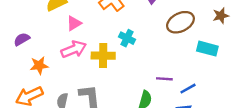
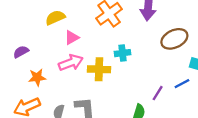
cyan cross: (127, 38) -> (123, 53), turned -35
purple line: (164, 79) -> (158, 93), turned -63
blue line: (188, 89) -> (182, 84), moved

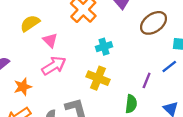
pink triangle: (72, 38) -> (50, 40), turned -35
yellow cross: (99, 69) -> (98, 78), moved, turned 30

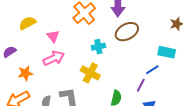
yellow semicircle: (30, 23) -> (28, 23), moved
brown ellipse: (153, 23) -> (127, 32), moved
purple line: (147, 80) -> (141, 85), moved

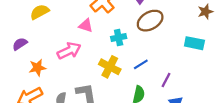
pink triangle: (53, 36) -> (86, 26), moved, turned -32
blue line: (152, 70) -> (141, 64), moved

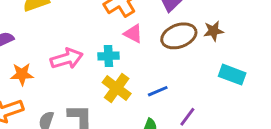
brown star: (205, 12) -> (213, 31), moved
pink triangle: (86, 26) -> (133, 34), moved
cyan cross: (119, 37) -> (108, 56), moved

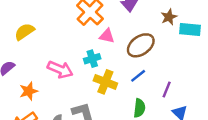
brown ellipse: (179, 36) -> (141, 45), moved
pink arrow: (67, 59) -> (60, 70), turned 55
cyan rectangle: (232, 75) -> (190, 29), moved

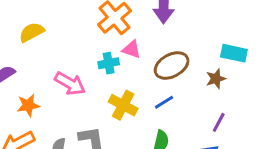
brown star: (169, 17) -> (216, 79), moved
cyan cross: (92, 59) -> (109, 63), moved
purple line: (167, 90) -> (219, 122), moved

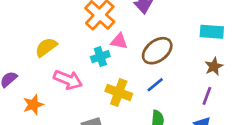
yellow semicircle: (32, 32) -> (46, 47), moved
brown star: (216, 79) -> (214, 66), moved

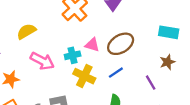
pink triangle: (119, 41) -> (92, 45), moved
cyan cross: (100, 57) -> (73, 55), moved
purple line: (207, 96) -> (151, 83), moved, turned -56

